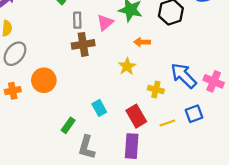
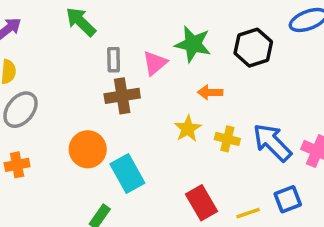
orange circle: (44, 80) -> (88, 149), moved
yellow cross: (156, 89) -> (227, 139), moved
cyan rectangle: (99, 108) -> (127, 173), moved, size x1.5

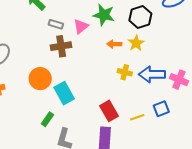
gray rectangle: (114, 60) -> (56, 24), turned -72
yellow star: (188, 129) -> (136, 43), moved
blue arrow: (272, 142) -> (152, 74), turned -45

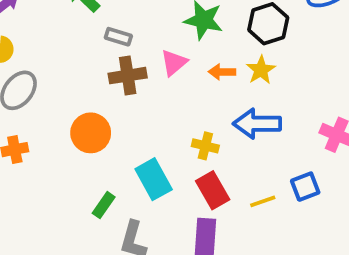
pink triangle: (81, 26) -> (174, 63), moved
yellow cross: (125, 72) -> (205, 146), moved
blue arrow: (152, 74) -> (257, 124), moved
cyan rectangle: (64, 93) -> (154, 179), moved

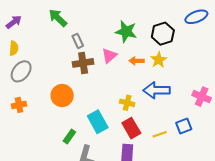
gray rectangle: (118, 37) -> (78, 41), turned 48

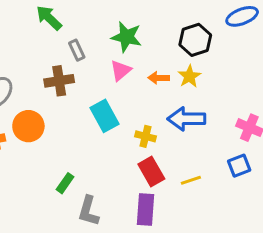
green star: (126, 31) -> (126, 37), moved
brown cross: (83, 63) -> (59, 81), moved
orange circle: (62, 96) -> (28, 126), moved
cyan rectangle: (98, 122) -> (105, 116), moved
blue square: (184, 126) -> (239, 166), moved

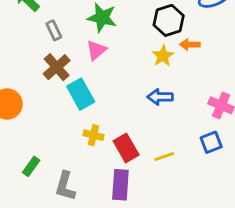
orange arrow: (159, 78) -> (190, 44), moved
brown cross: (59, 81) -> (57, 67), moved, turned -32
blue arrow: (186, 119) -> (160, 97), size x0.7
yellow cross: (145, 136) -> (93, 135), moved
green rectangle: (65, 183) -> (31, 166), moved

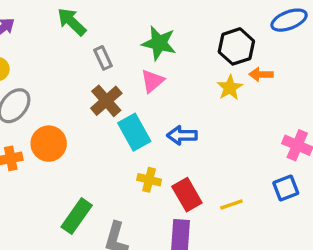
blue arrow: (160, 97) -> (182, 135), moved
green rectangle: (31, 166) -> (77, 216), size x1.5

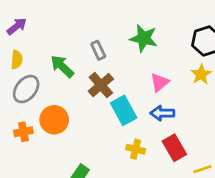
green arrow: (72, 22) -> (62, 66), moved
pink triangle: (152, 81) -> (160, 82), moved
red rectangle: (187, 195) -> (174, 148), moved

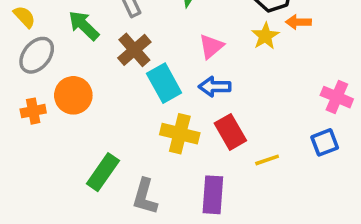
yellow semicircle: (17, 60) -> (24, 17), turned -48
yellow cross: (136, 149) -> (180, 134), size x1.5

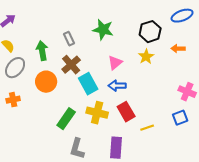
orange arrow: (298, 22) -> (178, 49), moved
green arrow: (84, 26) -> (42, 51), turned 36
orange circle: (73, 95) -> (46, 82), moved
green rectangle: (103, 172) -> (66, 119), moved

